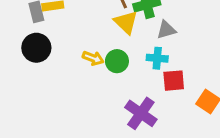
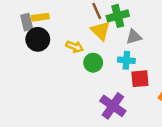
black circle: (36, 48) -> (38, 39), moved
yellow arrow: (93, 58) -> (75, 47), moved

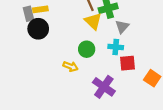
gray triangle: (134, 37) -> (122, 27), turned -32
yellow arrow: (75, 47) -> (70, 66), moved

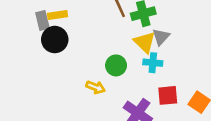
yellow triangle: (93, 21) -> (145, 42), moved
red square: (128, 63) -> (168, 95), moved

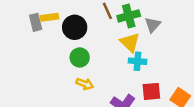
gray triangle: (161, 37) -> (153, 25), moved
black circle: (55, 40) -> (75, 27), moved
green circle: (116, 65) -> (80, 57), moved

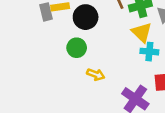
green circle: (80, 57) -> (77, 48), moved

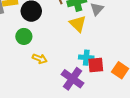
cyan cross: (149, 52) -> (86, 58), moved

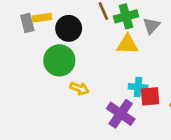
yellow triangle: (78, 24) -> (127, 44), turned -42
green circle: (24, 36) -> (59, 60), size x1.5

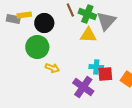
green cross: (126, 16) -> (87, 14), turned 36
gray rectangle: (27, 23) -> (13, 19), turned -64
gray triangle: (151, 26) -> (106, 21), size x1.5

